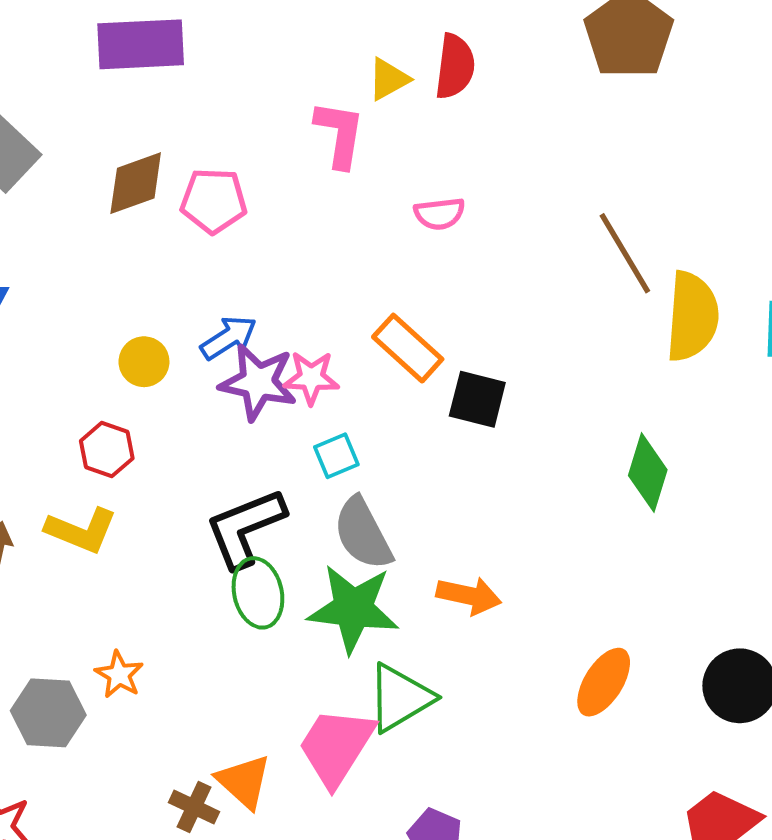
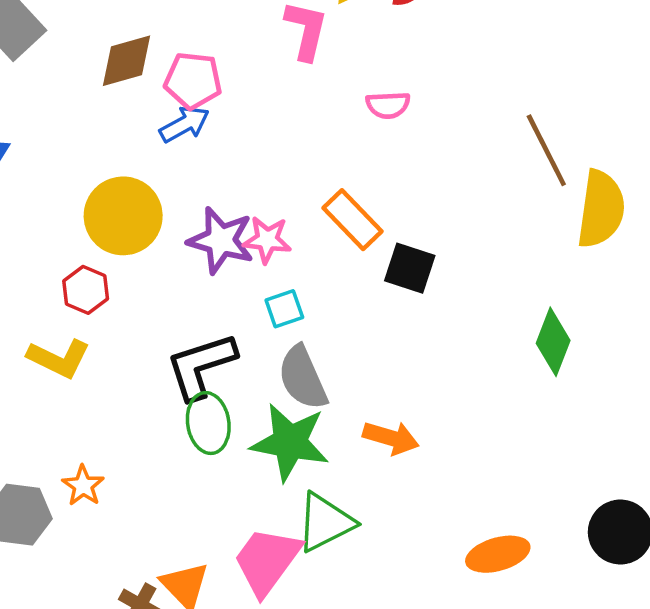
blue arrow: (229, 338) -> (184, 124), moved
yellow circle: (144, 362) -> (123, 216), size x1.8
orange ellipse: (604, 682) -> (498, 554), moved, turned 38

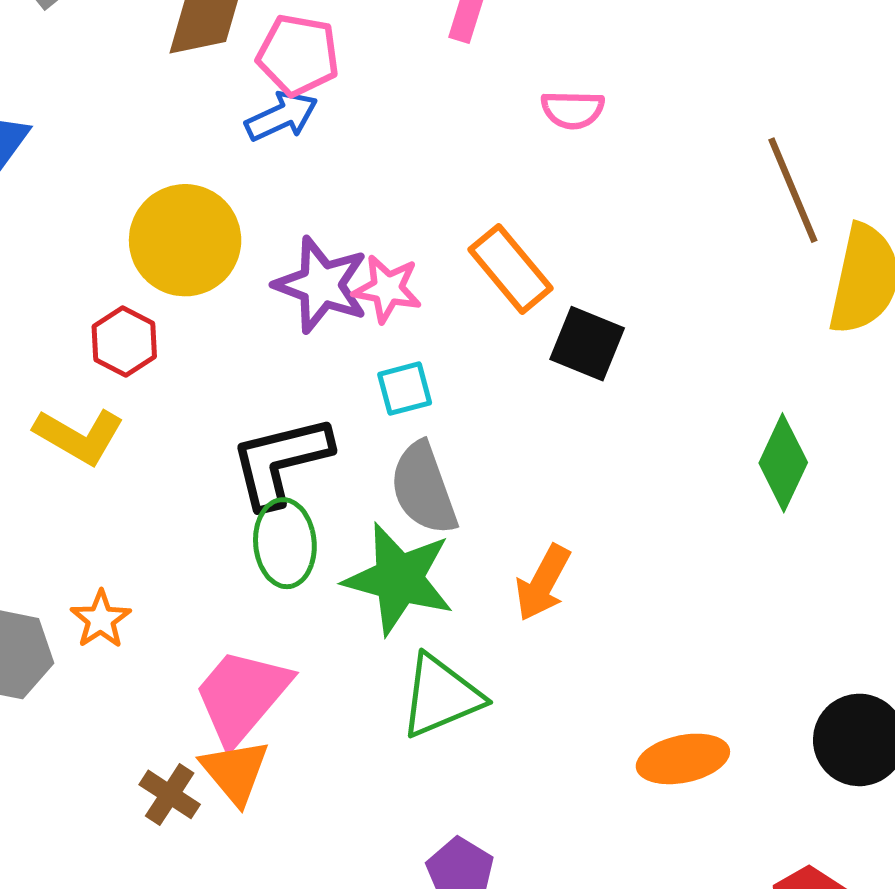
orange arrow: (391, 438) -> (543, 583), turned 98
pink trapezoid: (267, 561) -> (242, 696), moved

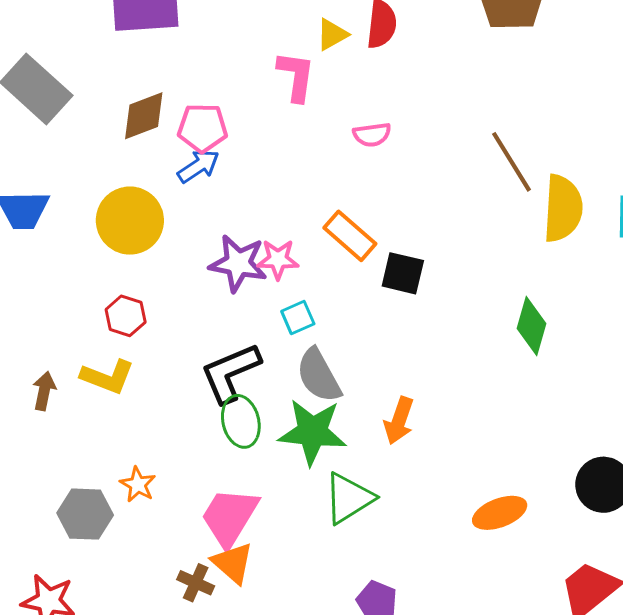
yellow circle: (185, 240) -> (130, 221), moved

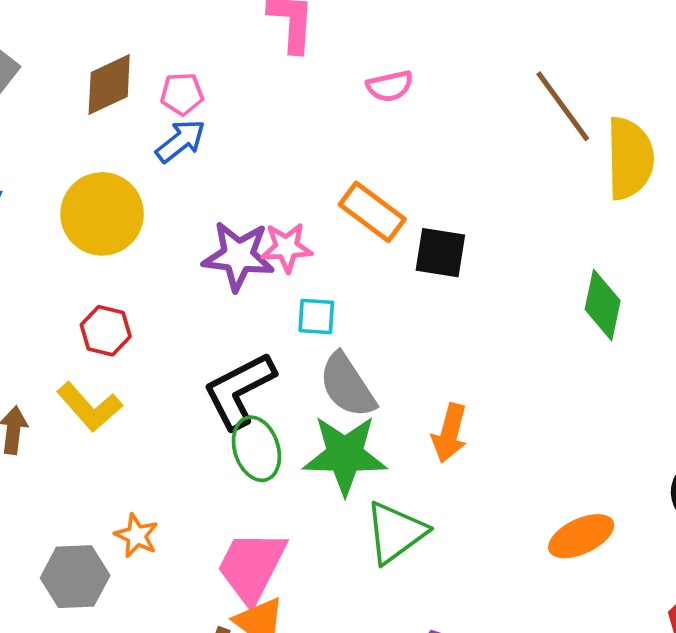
pink pentagon: (202, 128) -> (182, 94), size x0.7
cyan square: (298, 317) -> (316, 316), turned 32
yellow L-shape: (107, 377) -> (89, 407), turned 32

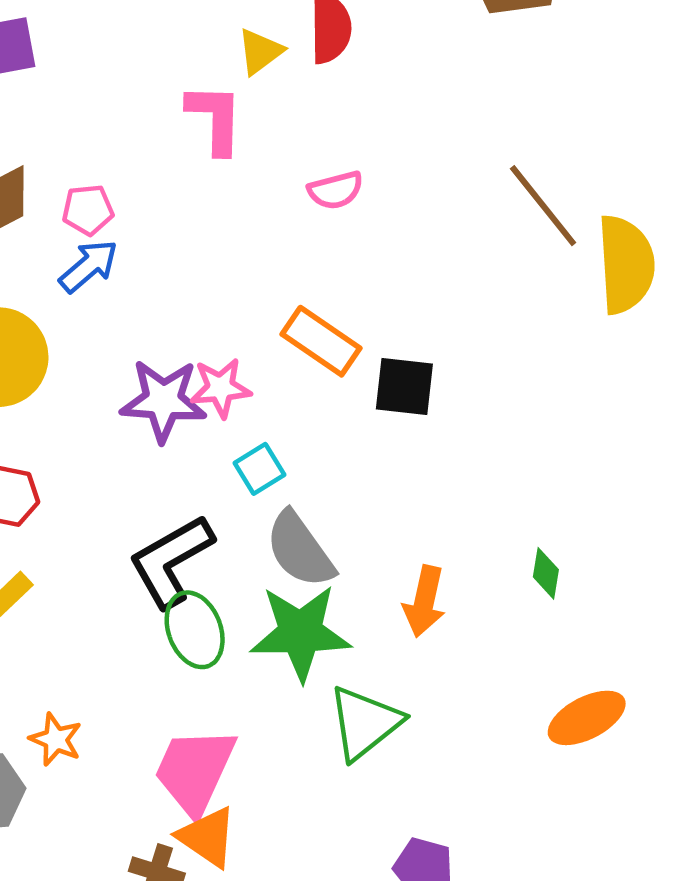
green diamond: (603, 305) -> (546, 573), moved, size x0.6
cyan square: (316, 316) -> (259, 469), turned -33

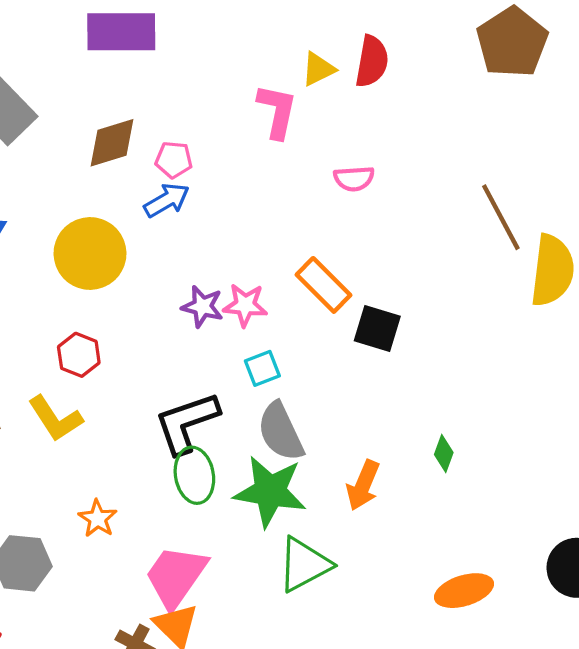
purple star: (163, 401) -> (202, 307), size x0.7
green diamond: (546, 573) -> (444, 453), moved
orange star: (56, 739) -> (98, 519), moved

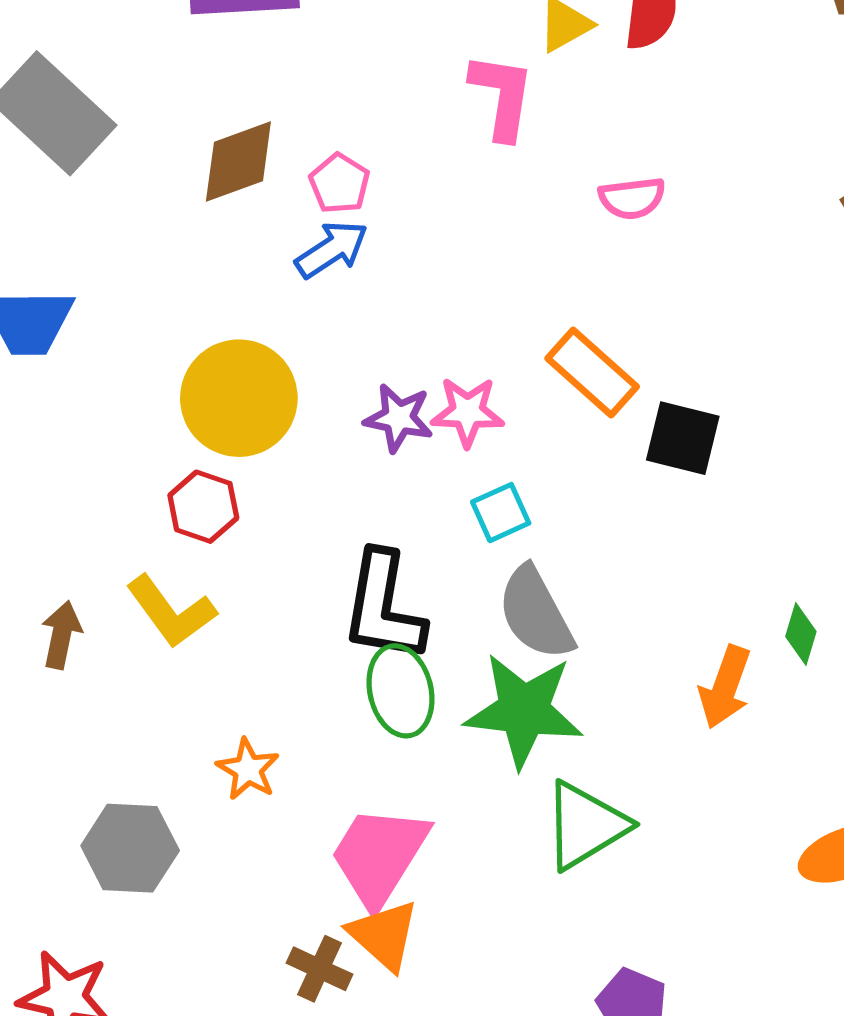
pink pentagon: (174, 160) -> (339, 183), turned 30
yellow circle: (90, 253) -> (239, 398), moved
black L-shape: (187, 423) -> (383, 607), turned -58
orange arrow: (363, 485) -> (725, 687), moved

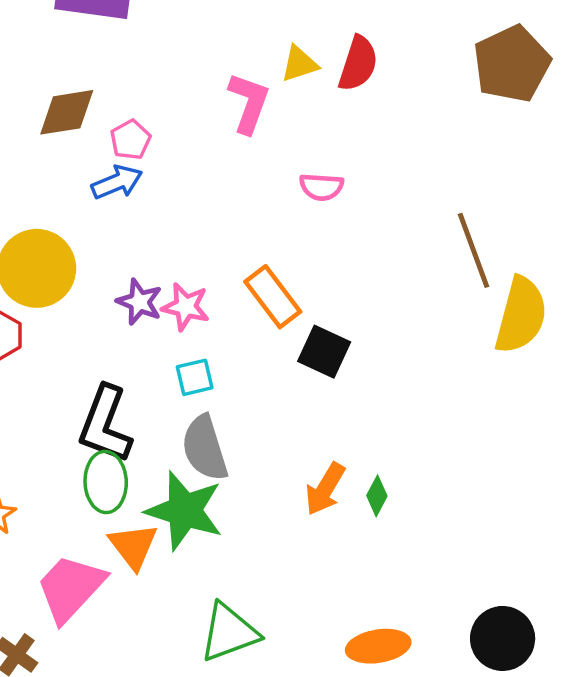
orange arrow: (725, 687) -> (325, 489), moved
green triangle: (585, 825) -> (229, 632), moved
orange triangle: (384, 935) -> (133, 546), moved

